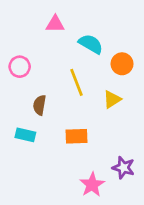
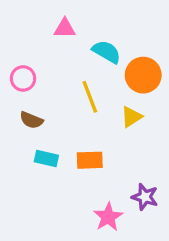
orange circle: (122, 64) -> (143, 75), size x1.4
brown semicircle: (40, 105) -> (31, 120), moved, turned -78
cyan rectangle: (25, 135) -> (46, 159), moved

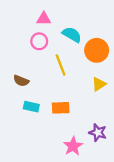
pink circle: (23, 78) -> (39, 41), moved
yellow triangle: (132, 117) -> (99, 84), moved

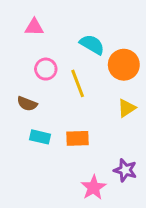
pink triangle: (44, 19) -> (34, 27), moved
pink circle: (39, 41) -> (46, 69), moved

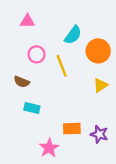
cyan semicircle: (92, 44) -> (73, 35), turned 96
orange rectangle: (78, 138) -> (72, 129), moved
pink star: (93, 187) -> (49, 148), moved

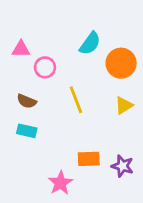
pink triangle: (27, 21) -> (21, 49), moved
yellow line: (62, 66) -> (76, 100), moved
cyan rectangle: (32, 108) -> (27, 131), moved

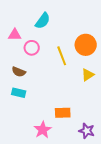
cyan semicircle: (90, 43) -> (43, 21), moved
yellow line: (76, 100) -> (62, 56), moved
purple star: (122, 166) -> (87, 131), moved

